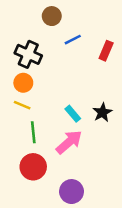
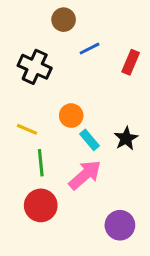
orange circle: (23, 83) -> (71, 116), moved
purple circle: (72, 192) -> (120, 225), moved

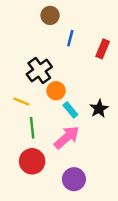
blue line: (89, 49) -> (70, 38), turned -49
black cross: (35, 67) -> (39, 70), moved, turned 30
purple circle: (120, 225) -> (74, 179), moved

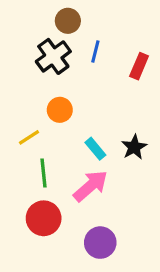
black cross: (39, 70) -> (53, 56), moved
orange circle: (56, 91) -> (60, 110), moved
yellow line: (21, 101) -> (29, 137), turned -56

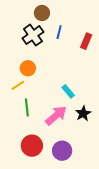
orange circle: (60, 110) -> (28, 68), moved
black star: (134, 147) -> (83, 113), moved
cyan rectangle: (95, 149) -> (68, 91), moved
red circle: (44, 218) -> (32, 146), moved

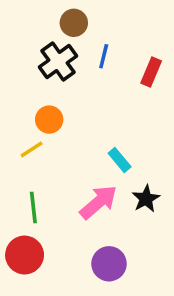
green line: (27, 107) -> (33, 208), moved
red circle: (32, 146) -> (25, 255), moved

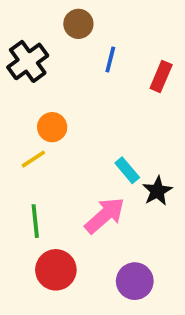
black cross: (58, 62) -> (28, 61), moved
black star: (146, 199) -> (157, 191), moved
red circle: (25, 255) -> (56, 270), moved
purple circle: (109, 264) -> (135, 281), moved

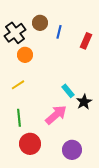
brown circle: (78, 24) -> (40, 23), moved
orange circle: (52, 127) -> (25, 55), moved

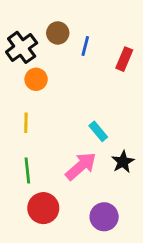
yellow line: (18, 85) -> (26, 123), turned -56
black star: (84, 102) -> (123, 162), moved

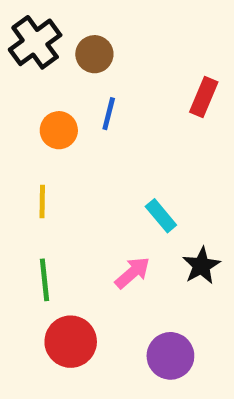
blue line: (85, 46) -> (109, 114), moved
black cross: (22, 47) -> (35, 42), moved
pink arrow: (81, 166) -> (132, 273), size x0.7

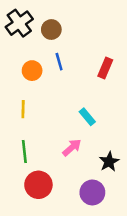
red rectangle: (204, 97) -> (105, 68), moved
blue line: (109, 114) -> (59, 62), turned -30
black star: (201, 266) -> (109, 162), moved

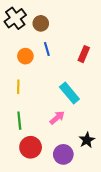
cyan rectangle: (87, 117) -> (69, 93), size x1.5
black star: (109, 162) -> (87, 140), moved
purple circle: (92, 192) -> (63, 154), moved

